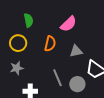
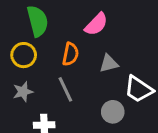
green semicircle: (29, 20) -> (38, 21), size x1.5
gray line: (58, 78) -> (65, 89), moved

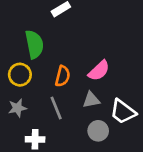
pink semicircle: (96, 24) -> (99, 71), moved
gray triangle: (109, 64) -> (91, 100), moved

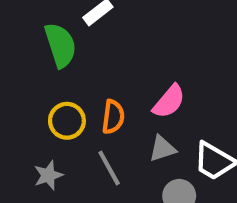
green semicircle: (34, 44) -> (60, 45), moved
yellow circle: (20, 75) -> (67, 121), moved

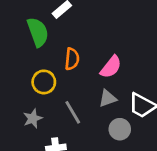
orange semicircle: (113, 117) -> (72, 59), moved

